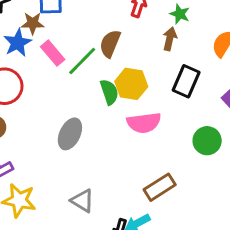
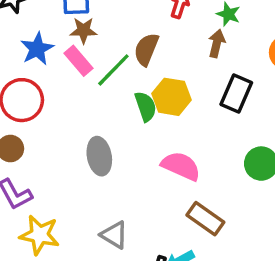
brown star: (33, 23) -> (83, 30), moved
pink semicircle: (144, 123) -> (181, 166), moved, turned -148
gray ellipse: (70, 134) -> (99, 156), turned -36
brown rectangle: (160, 187) -> (205, 219), turned 68

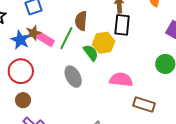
brown star: (83, 30) -> (33, 33), moved
black rectangle: (236, 94) -> (122, 25), moved
gray ellipse: (99, 156) -> (73, 77), moved

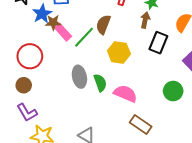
black rectangle: (122, 25) -> (158, 43), moved
blue star: (20, 40) -> (42, 14), moved
green semicircle: (91, 53) -> (100, 83), moved

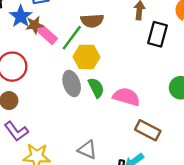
brown semicircle: (103, 25) -> (92, 21), turned -108
yellow hexagon: (119, 52) -> (86, 57), moved

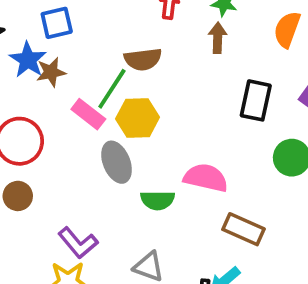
black rectangle: (157, 34) -> (256, 100), moved
pink rectangle: (47, 35) -> (88, 114), moved
green semicircle: (96, 88) -> (158, 200), moved, turned 120
purple L-shape: (16, 131) -> (78, 243), moved

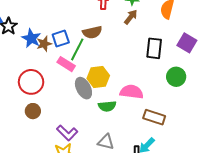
blue square: (57, 23) -> (61, 38), moved
brown arrow: (218, 38) -> (131, 17), turned 42
yellow hexagon: (138, 118) -> (98, 77), moved

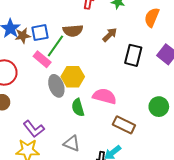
brown arrow: (131, 17) -> (110, 35), moved
green circle: (176, 77) -> (159, 107), moved
green semicircle: (107, 106) -> (78, 107), turned 72

